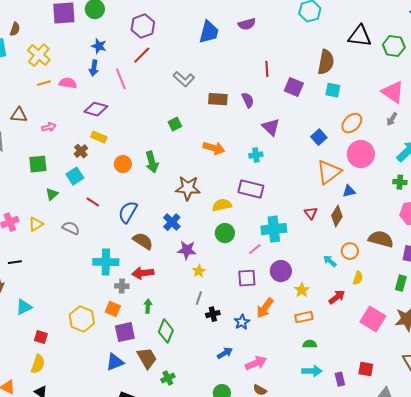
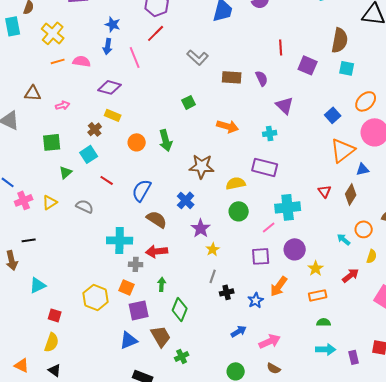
purple star: (187, 250) -> (201, 228), turned 30

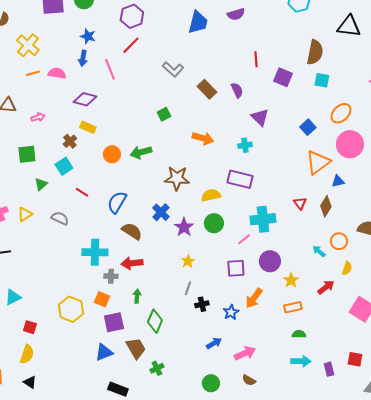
brown rectangle: (232, 77) -> (207, 89), turned 42
green arrow: (166, 140) -> (141, 152), turned 90
purple star: (201, 228) -> (184, 227), moved

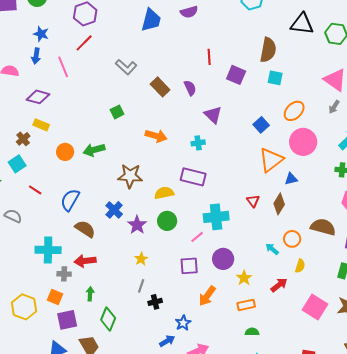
blue star: (231, 312) -> (183, 323), moved

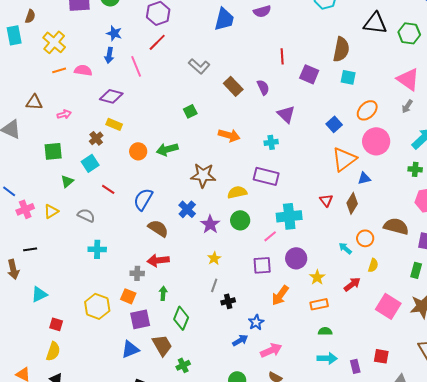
cyan cross: (48, 250) -> (97, 249), moved, size x0.7

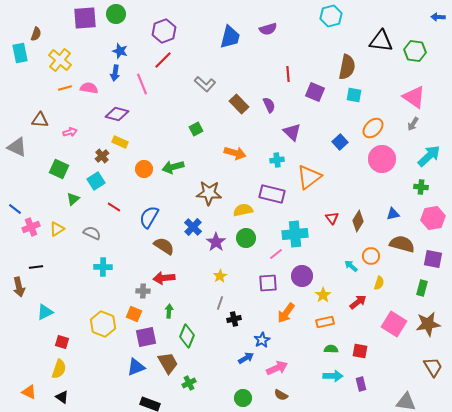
green square: (53, 151) -> (59, 169), turned 30
orange triangle: (344, 159) -> (309, 177), moved
blue triangle: (364, 178) -> (393, 214), moved
red square: (381, 356) -> (360, 351), moved

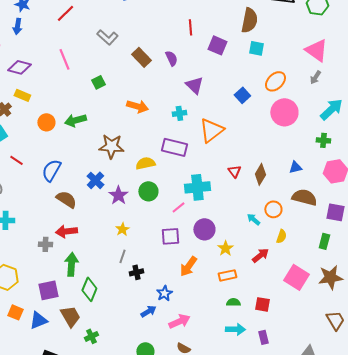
pink line: (142, 84) -> (64, 59), moved
green arrow: (169, 311) -> (71, 264), size x1.6
orange square: (134, 314) -> (15, 312), moved

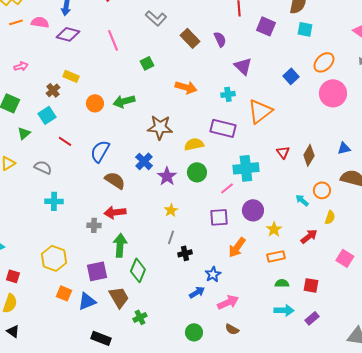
purple diamond: (19, 67) -> (68, 34), moved
pink square: (296, 277) -> (345, 258), size x0.7
purple rectangle: (263, 337) -> (312, 318), turned 64

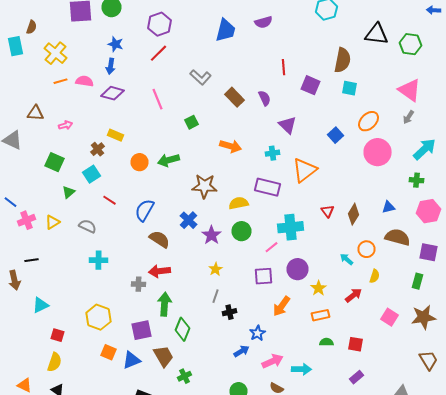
cyan arrow: (284, 310) -> (302, 369), moved

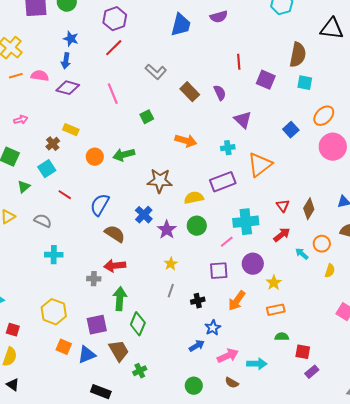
purple rectangle: (268, 187) -> (223, 182), turned -35
red arrow: (354, 295) -> (282, 235), moved
black cross: (230, 312) -> (198, 301), moved
red square: (356, 344) -> (303, 352), moved

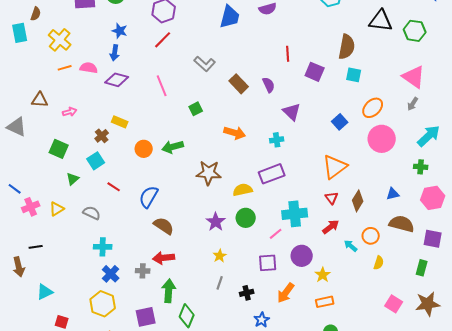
orange triangle: (260, 165) -> (335, 167), moved
blue cross: (144, 215) -> (111, 274), moved

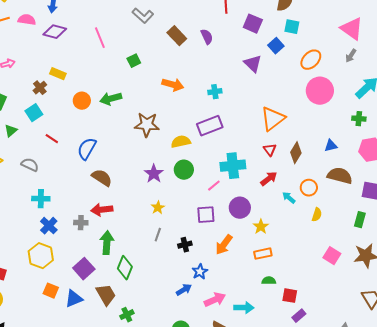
purple triangle: (292, 112) -> (253, 64), moved
blue square: (340, 122) -> (276, 46), moved
purple square: (146, 317) -> (84, 269), turned -30

